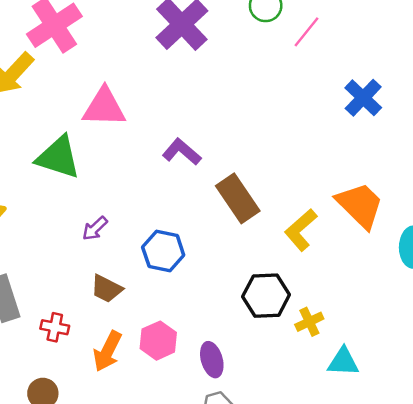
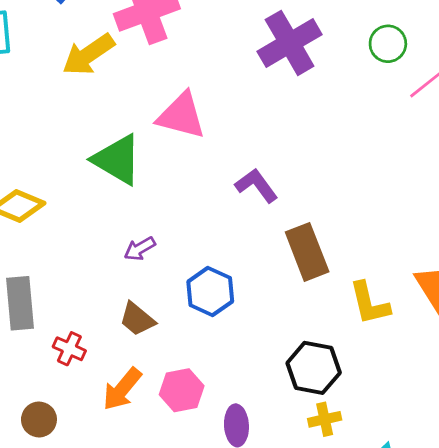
yellow L-shape: (301, 230) -> (369, 303), turned -75
yellow cross: (309, 322) -> (325, 419), moved

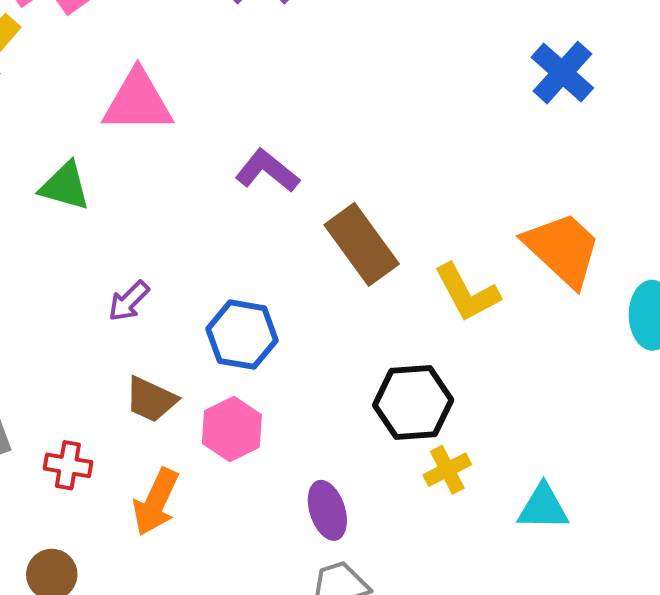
green triangle: (117, 160) -> (65, 186), size x0.7
pink hexagon: (182, 390) -> (232, 429), moved

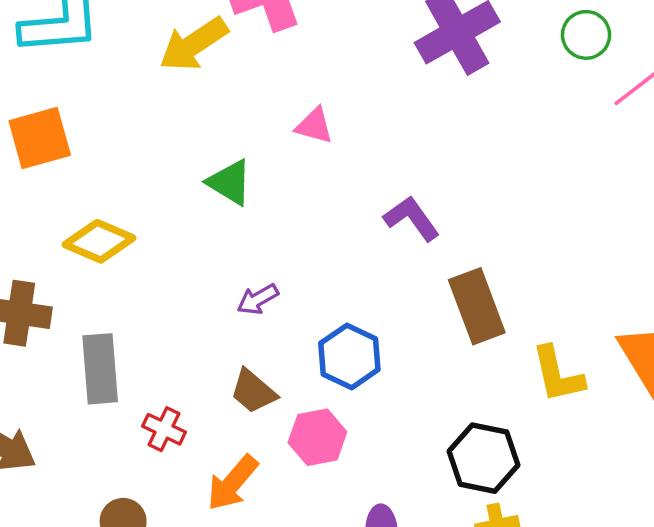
pink triangle: (138, 102) -> (314, 126), size x0.6

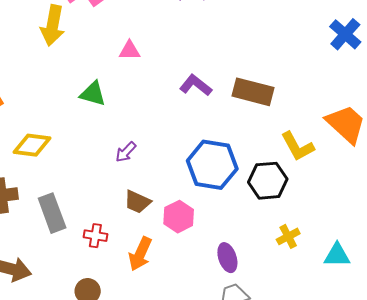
yellow arrow: (194, 44) -> (53, 25), turned -30
brown rectangle: (477, 306) -> (253, 92), moved, turned -39
blue hexagon: (349, 356) -> (212, 165), moved, size x1.4
black hexagon: (484, 458) -> (268, 181), moved

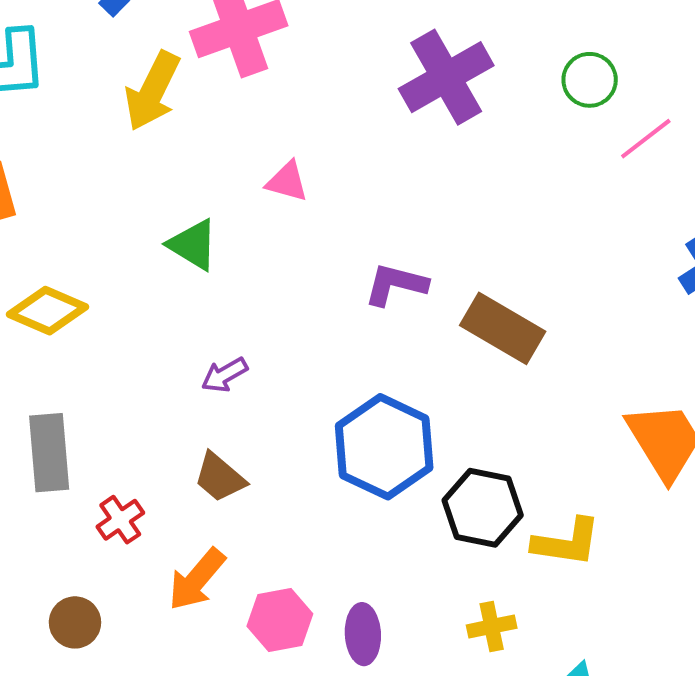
purple L-shape: (196, 85) -> (396, 284), turned -40
yellow L-shape: (298, 146) -> (567, 542), moved, turned -69
pink hexagon: (179, 217) -> (280, 620), moved
red cross: (95, 236) -> (120, 520), turned 30

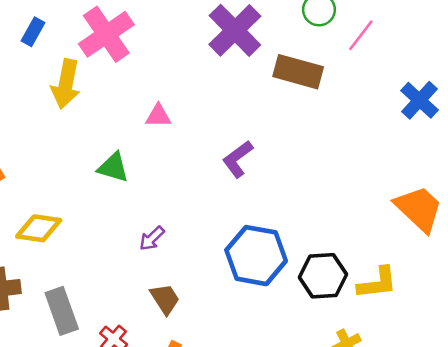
purple L-shape: (396, 284) -> (238, 159), turned -36
brown rectangle: (503, 328) -> (298, 72), moved
brown trapezoid: (220, 477) -> (165, 299), turned -148

